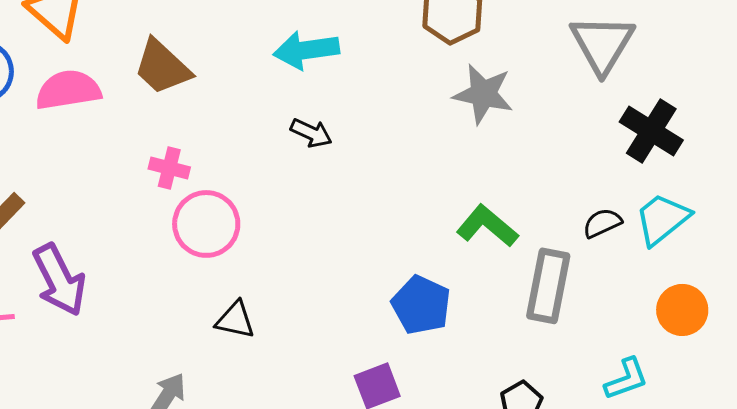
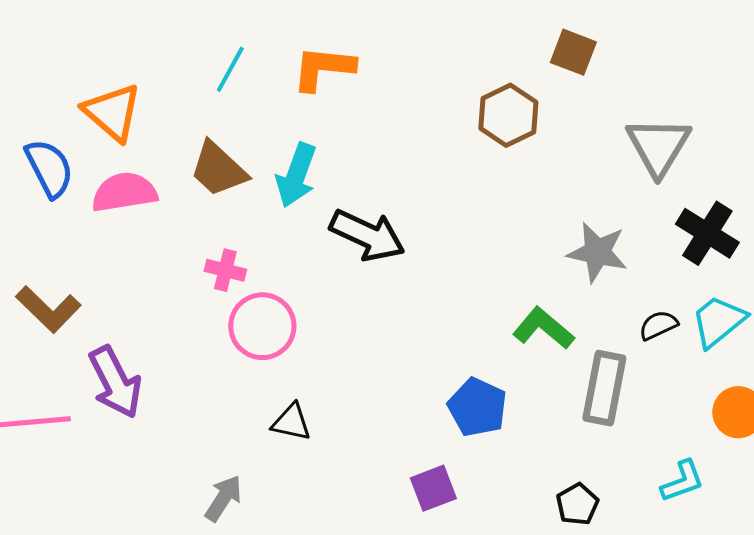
cyan arrow: (306, 50) -> (296, 175), moved, turned -62
gray star: (483, 94) -> (597, 252), moved
black arrow: (311, 133) -> (367, 235), size x1.8

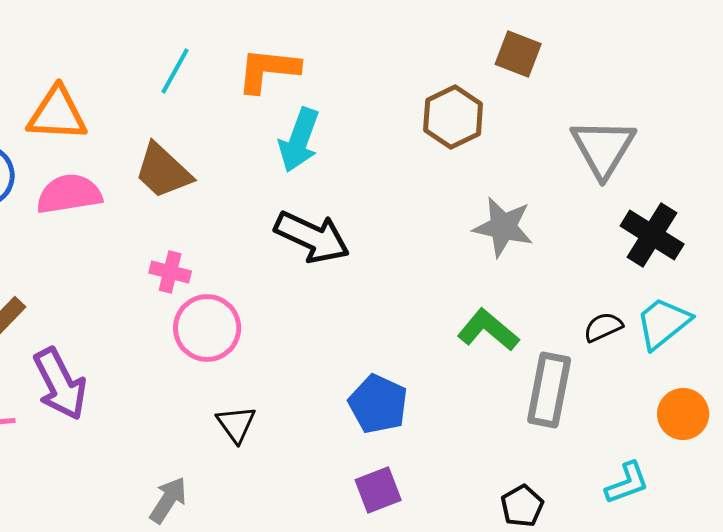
orange triangle: (112, 112) -> (57, 114), turned -38
cyan arrow: (296, 175) -> (299, 140), moved
gray star: (597, 252) -> (503, 227), moved
blue pentagon: (477, 407) -> (378, 404), moved
black triangle: (291, 422) -> (236, 424), turned 42

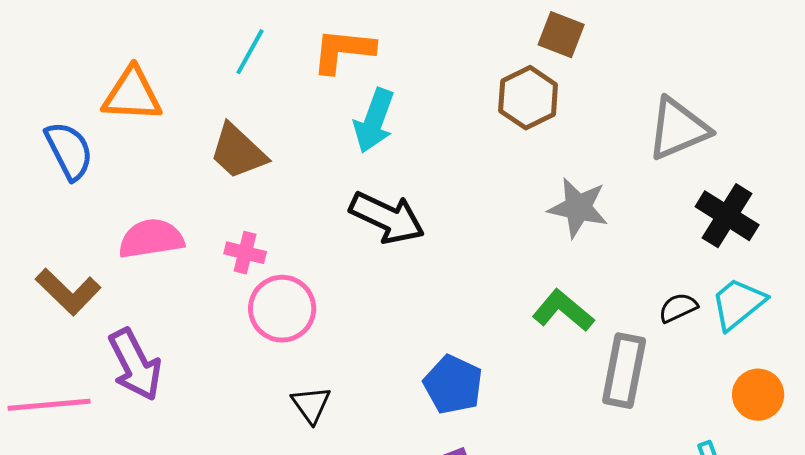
brown square: (518, 54) -> (561, 35), moved
gray triangle: (603, 148) -> (678, 129), turned 36
pink semicircle: (69, 194) -> (151, 239), moved

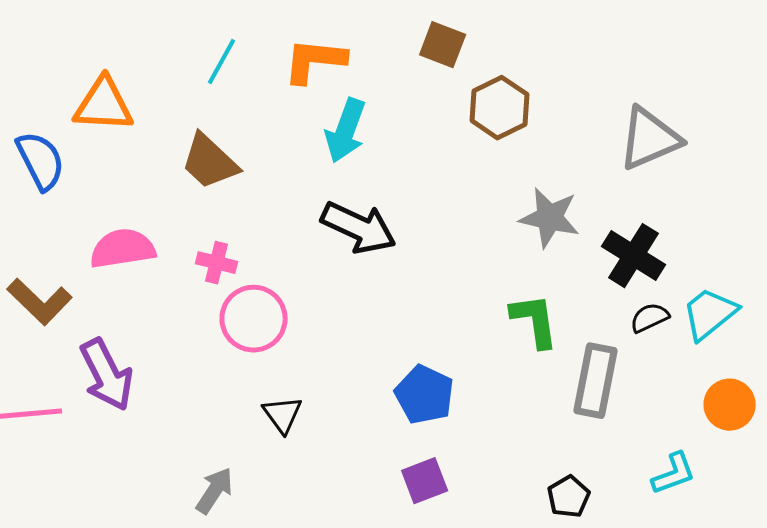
brown square: (561, 35) -> (443, 45), moved
black cross: (727, 216) -> (634, 256), moved
green L-shape: (563, 311) -> (535, 321), turned 42

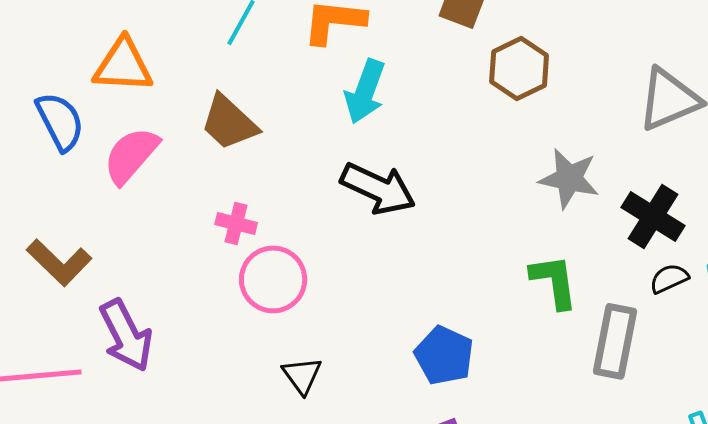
pink semicircle: (123, 249) -> (131, 155), moved, turned -40

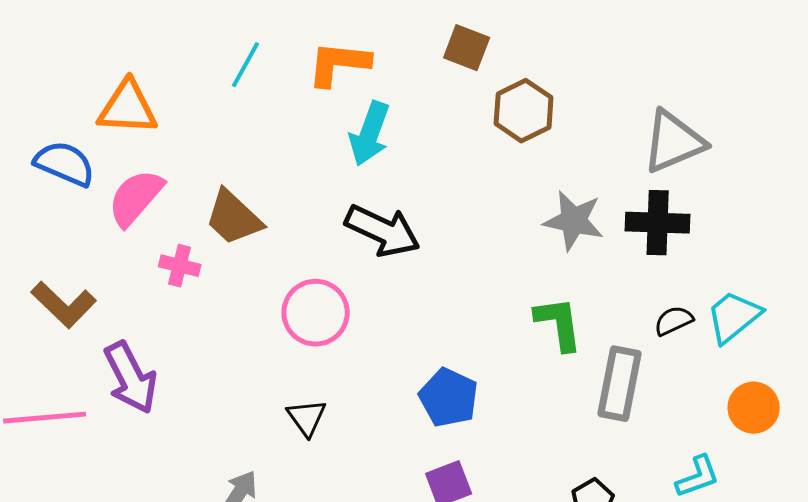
blue semicircle: (60, 121) -> (65, 164), turned -40
brown trapezoid: (229, 122) -> (234, 218), moved
black cross: (653, 216) -> (658, 223), moved, turned -30
pink cross: (236, 223) -> (180, 266), moved
pink circle: (273, 279) -> (316, 313), moved

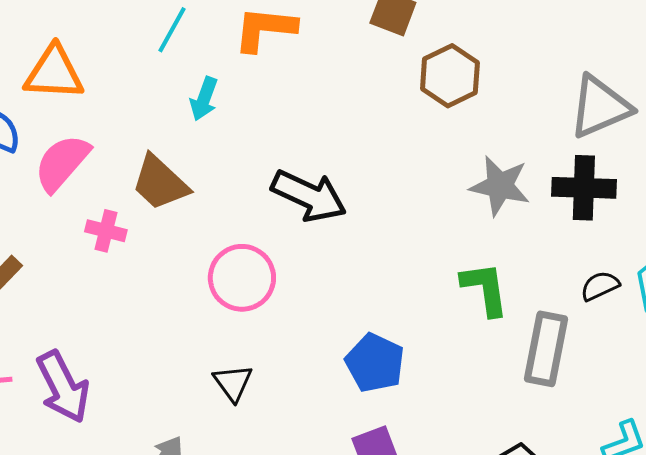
cyan arrow: (370, 134) -> (204, 99), moved, size x0.7
purple arrow: (131, 378) -> (63, 387), moved

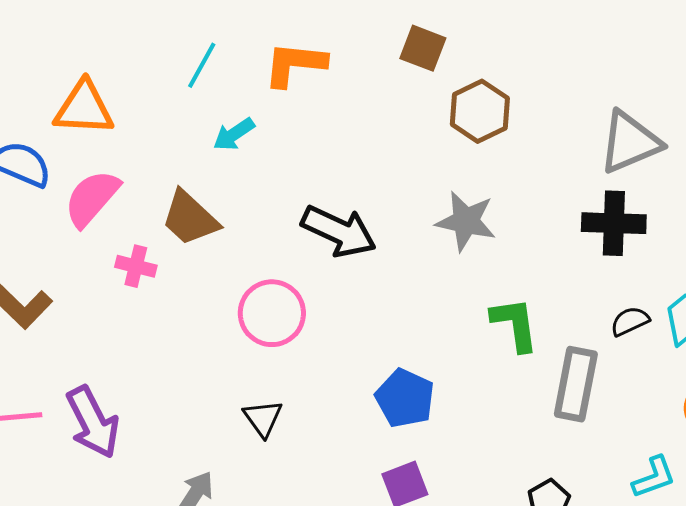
cyan arrow: (204, 99) -> (234, 134), turned 36
gray star: (500, 186) -> (466, 221), moved

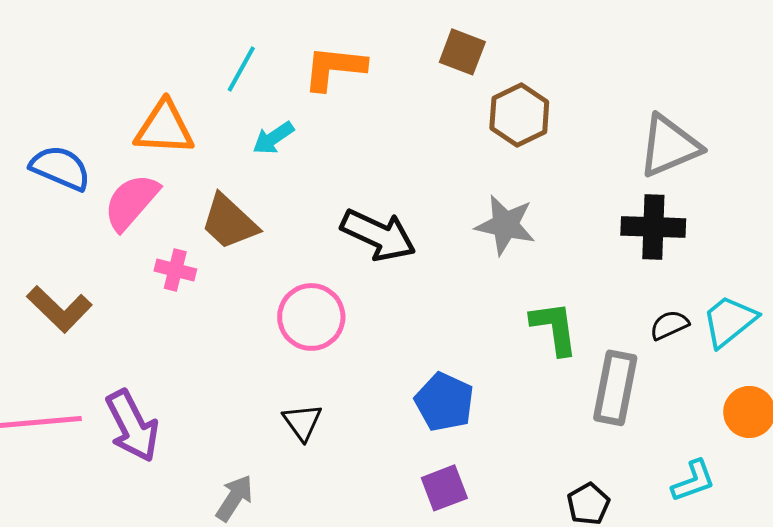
orange triangle: (84, 108) -> (164, 128), moved

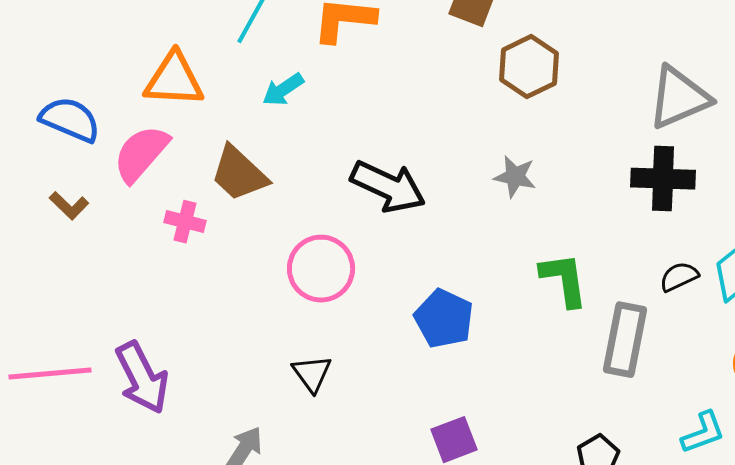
gray star: (505, 225) -> (515, 177), size x0.7
brown L-shape: (59, 309) -> (69, 206), moved, size x0.6
blue pentagon: (444, 402) -> (444, 319), moved

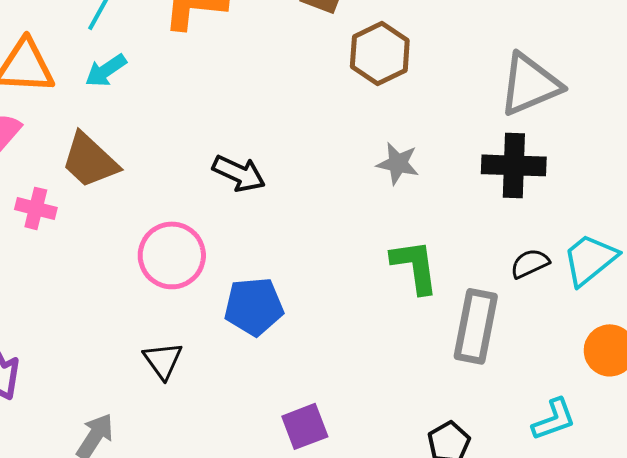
cyan arrow: (283, 90) -> (106, 70), moved
gray star: (515, 177) -> (398, 163), moved
black arrow: (388, 187) -> (239, 173), size x0.7
blue pentagon: (444, 319) -> (254, 306), moved, turned -30

